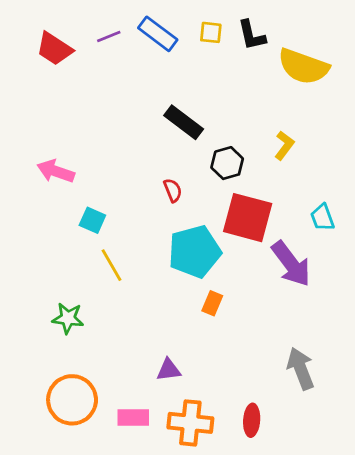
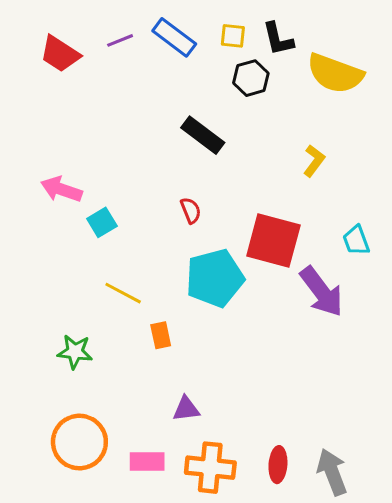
black hexagon: (227, 163) -> (251, 78), moved
cyan square: (92, 220) -> (102, 222), moved, turned 35
yellow line: (111, 265) -> (123, 293), turned -32
orange rectangle: (212, 303) -> (161, 335), moved, turned -35
gray arrow: (301, 369) -> (332, 472), moved

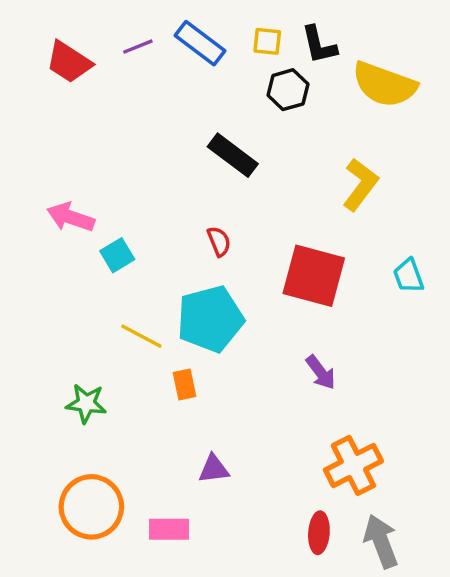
yellow L-shape: (314, 161) -> (360, 184), size x1.4
cyan pentagon: (215, 278) -> (210, 319), moved
purple arrow: (322, 292) -> (321, 372), moved, size x0.6
orange cross: (210, 468) -> (353, 465), moved, turned -33

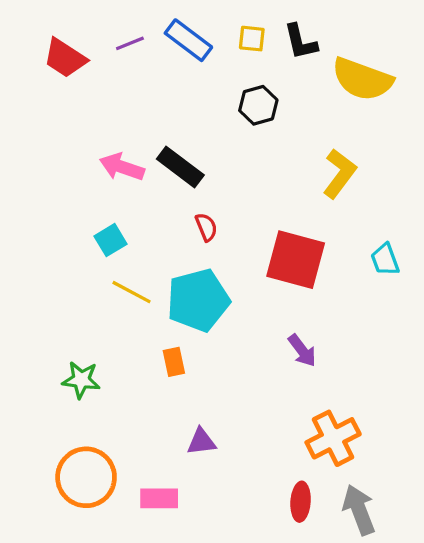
black hexagon: (288, 90) -> (258, 105), moved
black rectangle: (233, 155) -> (180, 167), moved
pink arrow: (71, 217) -> (122, 167), moved
yellow line: (141, 336) -> (132, 292), moved

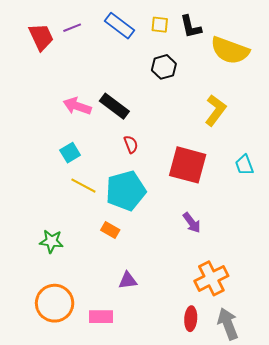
purple line: (130, 43) -> (72, 28), moved
red trapezoid: (65, 58) -> (41, 37), turned -148
orange rectangle: (174, 362) -> (110, 230), turned -48

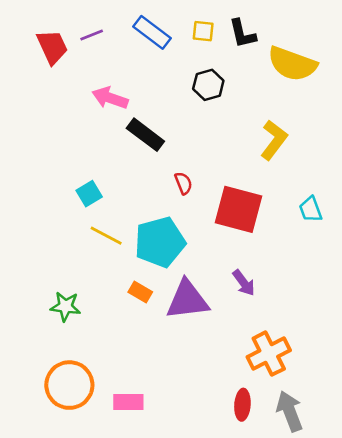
pink arrow: (77, 106) -> (110, 98), moved
red semicircle: (131, 144) -> (183, 183), moved
purple triangle: (128, 280) -> (187, 300), moved, size x1.8

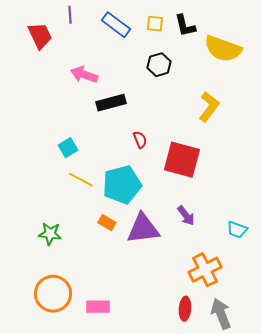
purple line: (92, 35) -> (70, 15), moved, turned -72
black rectangle: (145, 135) -> (111, 103), turned -52
cyan trapezoid: (311, 209) -> (237, 230), moved, turned -50

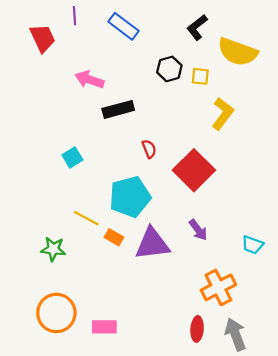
yellow square: (155, 24) -> (200, 76), moved
black L-shape: (185, 26) -> (197, 27), turned 65
red square: (182, 160) -> (194, 170), turned 30
yellow line: (81, 180) -> (86, 218), moved

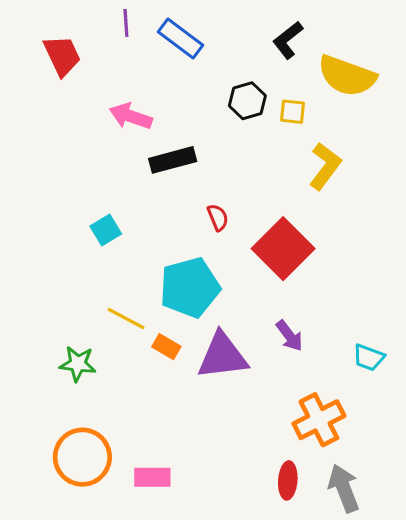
purple line: (75, 16) -> (126, 23), moved

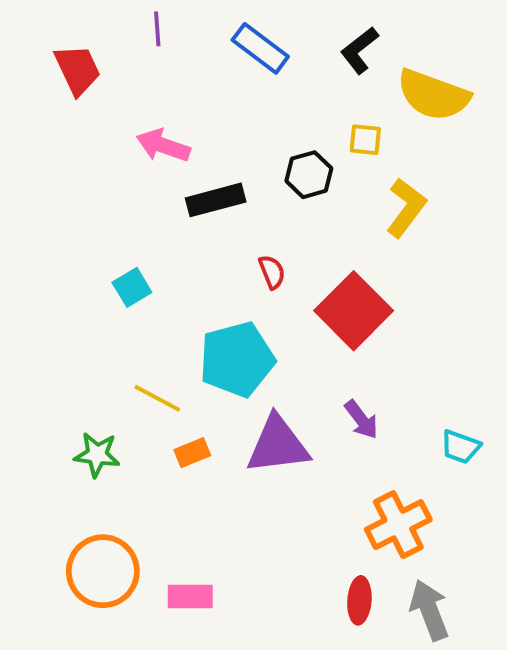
blue rectangle: (180, 39) -> (260, 48), moved
black hexagon: (247, 101) -> (309, 175), moved
orange rectangle: (166, 347) -> (192, 453), moved, turned -52

